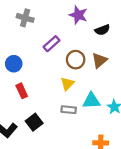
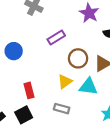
red rectangle: (22, 91) -> (29, 90), moved
cyan triangle: (91, 101) -> (88, 87), moved

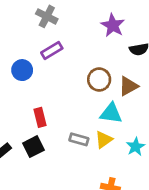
purple rectangle: (56, 37) -> (52, 50), moved
yellow triangle: (65, 82) -> (104, 140), moved

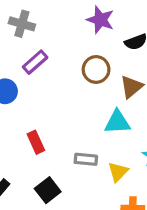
brown circle: (99, 80) -> (96, 69), moved
yellow triangle: (104, 140) -> (118, 172), moved
black square: (33, 147) -> (48, 190), moved

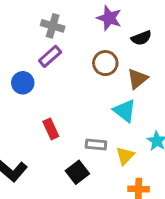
gray cross: (22, 24) -> (53, 26), moved
cyan triangle: (117, 122) -> (125, 111), turned 40
black square: (48, 190) -> (77, 172), moved

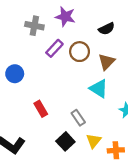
purple star: (109, 18) -> (65, 17), moved
purple rectangle: (50, 56) -> (54, 48), moved
gray rectangle: (96, 144) -> (78, 118), turned 56
yellow triangle: (125, 156) -> (94, 141), moved

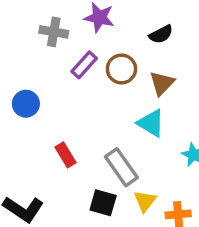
gray rectangle: (78, 118) -> (121, 167), size x1.5
black square: (65, 141) -> (103, 203), turned -30

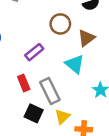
purple rectangle: (84, 65) -> (34, 52), moved
red rectangle: (66, 155) -> (24, 83), moved

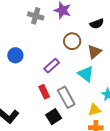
black square: (34, 113) -> (54, 117), turned 35
yellow triangle: (62, 117) -> (94, 110), moved, turned 32

